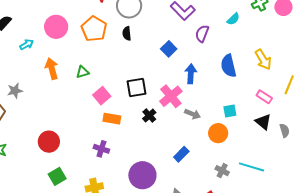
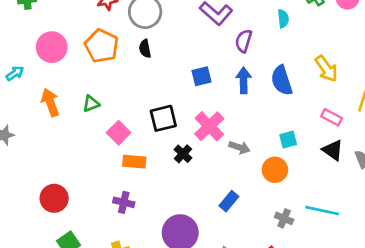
cyan semicircle: (233, 19) -> (283, 19), turned -48
blue square: (169, 49) -> (201, 76), moved, turned 35
blue arrow: (191, 74) -> (244, 80), moved

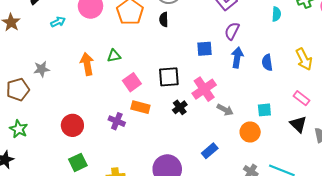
purple semicircle: (244, 41) -> (232, 31), moved
blue semicircle: (282, 80) -> (267, 63), size x0.7
orange arrow: (50, 102) -> (87, 64), moved
purple cross: (124, 202) -> (117, 121), moved

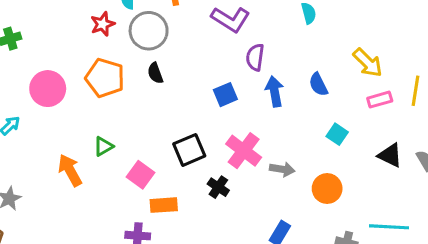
pink rectangle: (302, 98) -> (380, 100), moved, turned -35
cyan square: (264, 110) -> (337, 134), moved, turned -32

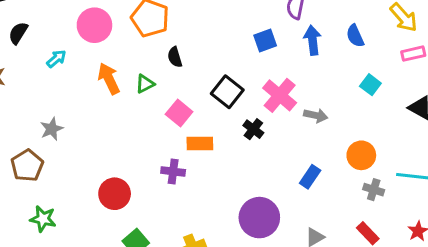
black semicircle: (155, 73) -> (175, 57), moved
black square: (189, 150) -> (227, 92), turned -32
orange arrow: (70, 170) -> (109, 79), moved
orange circle: (327, 189) -> (361, 155), moved

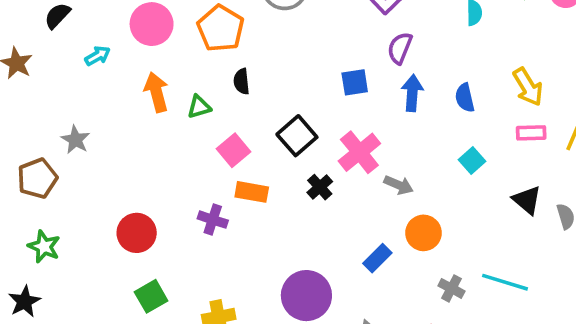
gray star: (52, 129) -> (75, 140), turned -30
orange circle: (361, 155) -> (423, 233), moved

